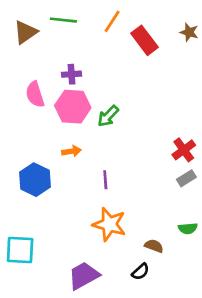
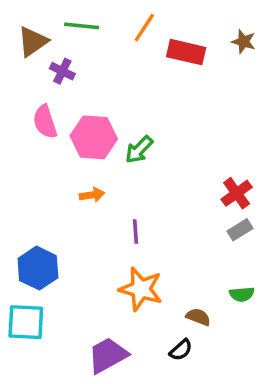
red rectangle: (145, 40) -> (186, 52), turned -40
purple cross: (71, 74) -> (62, 71), moved, turned 30
blue hexagon: (35, 180) -> (38, 268), moved

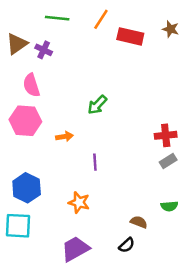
brown triangle: (33, 42) -> (17, 44), moved
pink hexagon: (94, 137) -> (25, 121), moved
red cross: (237, 193) -> (166, 135), turned 30
orange star: (141, 289) -> (79, 202), moved, size x0.7

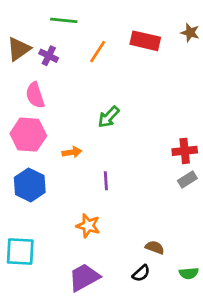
orange line: (101, 19) -> (98, 52), moved
blue hexagon: (27, 188) -> (30, 185), moved
green semicircle: (169, 206) -> (189, 273), moved

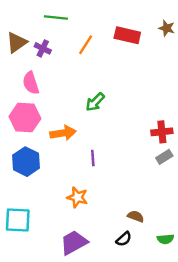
orange arrow: (72, 152) -> (63, 133), size x1.5

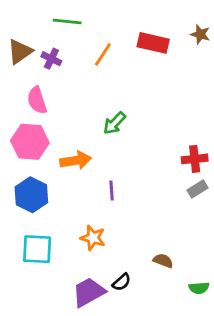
cyan square: (18, 220) -> (37, 249), moved
black semicircle: (124, 239) -> (122, 282), moved

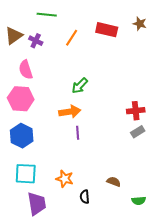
orange arrow: (76, 160) -> (70, 112), moved
orange star: (93, 238) -> (65, 179), moved
black semicircle: (122, 282) -> (85, 197), turned 128
purple trapezoid: (89, 292) -> (37, 204), moved, turned 110

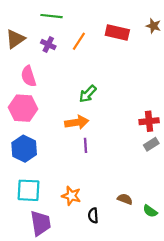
purple cross: (36, 41) -> (48, 45), moved
green semicircle: (139, 201) -> (150, 211), moved, turned 40

